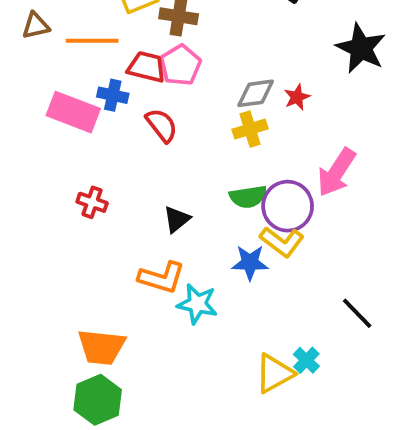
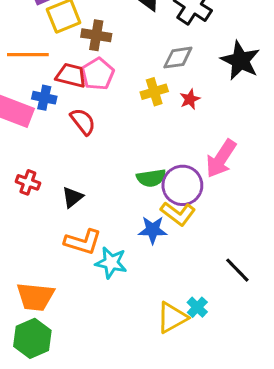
gray diamond: (256, 93) -> (178, 58), moved
yellow cross: (250, 129) -> (154, 92), moved
black triangle: (177, 219) -> (72, 197), moved

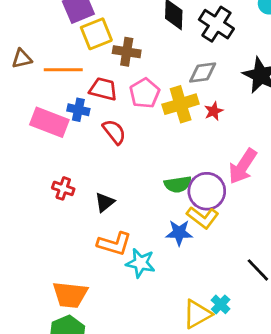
pink pentagon: (98, 74) -> (145, 93), moved
yellow cross: (154, 92) -> (181, 104), size x1.4

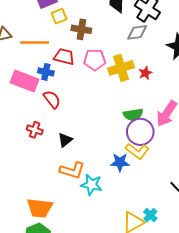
yellow square: (96, 34) -> (59, 16), size x0.7
gray diamond: (203, 72) -> (137, 32), moved
pink pentagon: (145, 93) -> (95, 60), turned 30
red semicircle: (114, 132) -> (52, 99), moved
green semicircle: (178, 184) -> (133, 115), moved

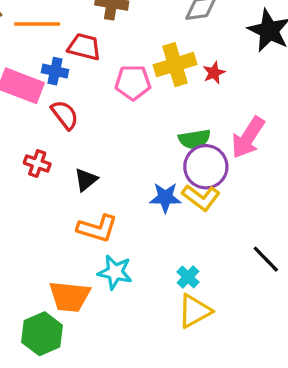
pink pentagon: (95, 60) -> (133, 82), moved
blue star: (120, 162) -> (165, 198), moved
cyan star: (92, 185) -> (115, 272), moved
orange trapezoid: (40, 208) -> (70, 296), moved
cyan cross: (150, 215) -> (188, 277), moved

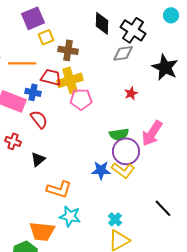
yellow cross: (175, 65) -> (70, 80), moved
red cross: (37, 164) -> (13, 141), moved
black triangle: (86, 180) -> (38, 159), moved

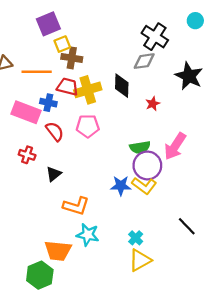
black diamond: (102, 23) -> (122, 86), moved
brown cross: (68, 50) -> (72, 58), moved
pink pentagon: (81, 99) -> (88, 126), moved

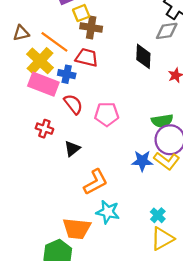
orange line: (37, 72) -> (54, 42), turned 36
yellow cross: (88, 90) -> (40, 61), moved, turned -30
pink pentagon: (88, 126) -> (107, 114), moved
orange L-shape: (76, 206) -> (96, 182), turned -45

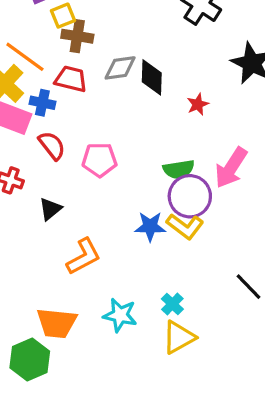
gray diamond: (167, 31) -> (120, 68), moved
cyan star: (108, 212) -> (120, 315), moved

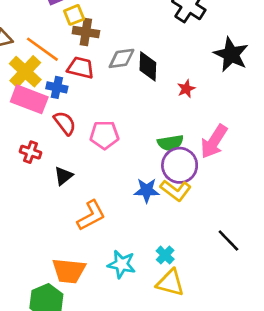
yellow triangle: (179, 337) -> (170, 283), turned 44

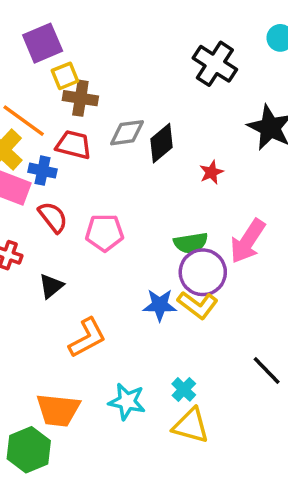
black diamond: (148, 66) -> (161, 143), turned 48

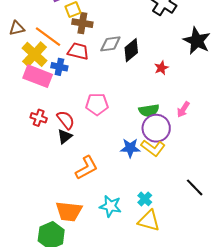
red semicircle: (53, 217) -> (66, 120), moved
pink arrow: (248, 241) -> (183, 109), size x0.6

